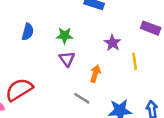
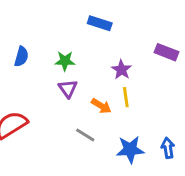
yellow line: (135, 61) -> (126, 97), moved
orange arrow: (95, 74) -> (101, 106), turned 105

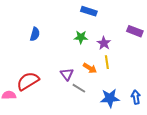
green star: (65, 61) -> (81, 37), moved
purple triangle: (68, 89) -> (67, 74), moved

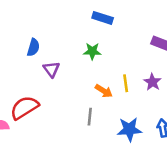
purple star: (104, 43) -> (152, 82), moved
purple triangle: (67, 74) -> (51, 69), moved
gray line: (79, 88) -> (90, 117), turned 64

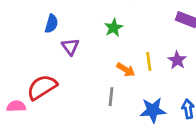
green star: (92, 51) -> (114, 28), turned -30

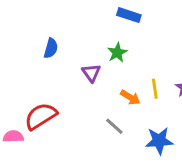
purple triangle: (70, 47) -> (91, 73), moved
gray line: (111, 97) -> (114, 126), turned -54

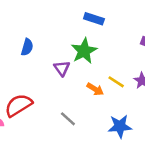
green star: (117, 53) -> (84, 51), size x1.5
yellow line: (155, 89) -> (116, 82), turned -49
gray line: (114, 126) -> (68, 119), moved

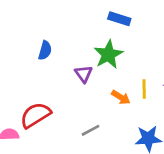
yellow line: (116, 82) -> (144, 89), turned 56
gray line: (68, 119) -> (90, 130), turned -70

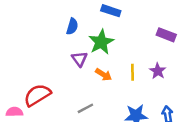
blue semicircle: (45, 50) -> (72, 26), moved
orange arrow: (121, 97) -> (104, 75), moved

